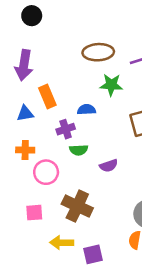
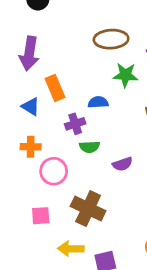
blue triangle: (25, 113) -> (31, 107), turned 42

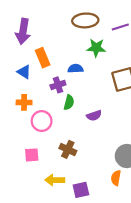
green semicircle: (90, 147) -> (69, 102), turned -72
brown cross: (88, 209) -> (68, 149), size x0.7

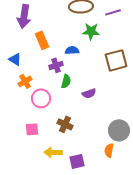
blue triangle: (24, 72) -> (15, 59), moved
orange cross: (24, 102) -> (25, 81), turned -32

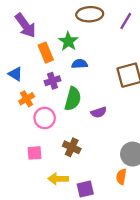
purple line: (113, 12) -> (126, 21), turned -42
purple arrow: (24, 16) -> (25, 26), turned -45
green star: (91, 31) -> (68, 41), moved, turned 30
purple cross: (56, 65) -> (53, 81), moved
green semicircle: (66, 81) -> (73, 99), size x1.5

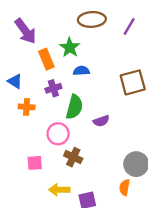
orange cross: (27, 99) -> (27, 107), turned 35
pink circle: (45, 118) -> (58, 134), moved

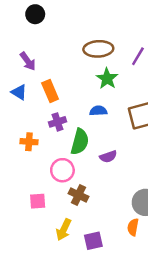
purple arrow: (25, 31) -> (28, 61), size x0.7
green star: (70, 47) -> (107, 79), moved
blue semicircle: (81, 71) -> (98, 111), moved
blue triangle: (15, 81) -> (19, 92), moved
yellow arrow: (59, 190) -> (64, 230), turned -66

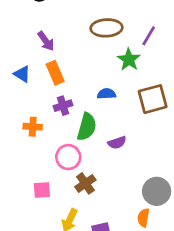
purple arrow: (28, 61) -> (46, 41), moved
green star: (107, 79) -> (129, 60), moved
brown cross: (79, 195) -> (85, 183), turned 30

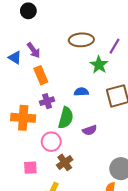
blue triangle: (22, 74) -> (15, 58), moved
orange cross: (33, 127) -> (23, 118), size x1.6

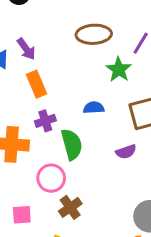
green semicircle: (66, 118) -> (72, 144), turned -30
purple semicircle: (90, 130) -> (126, 152), moved

